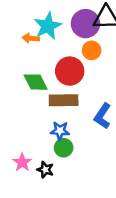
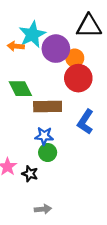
purple circle: (85, 24) -> (56, 49), moved
red circle: (70, 71) -> (78, 78), moved

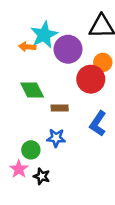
orange circle: (75, 58) -> (103, 62), moved
brown rectangle: (48, 106) -> (60, 108), size x0.6
green circle: (48, 152) -> (31, 150), moved

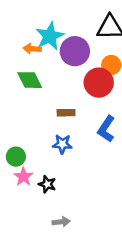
green diamond: (32, 90) -> (30, 80), moved
green circle: (31, 150) -> (16, 157), moved

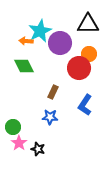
brown rectangle: (66, 113) -> (53, 92), turned -64

